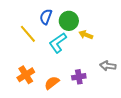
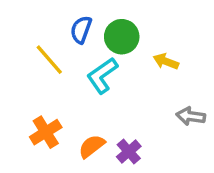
yellow arrow: (86, 35) -> (166, 61), moved
purple cross: (79, 77) -> (129, 152), moved, turned -32

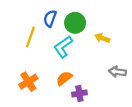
yellow line: (49, 60) -> (30, 37), turned 60
orange semicircle: (92, 146) -> (64, 78), moved
purple cross: (129, 152) -> (79, 94), turned 32

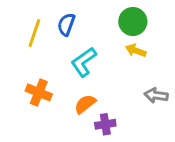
green circle: (75, 23) -> (133, 22), moved
yellow line: (30, 37) -> (34, 33), moved
orange cross: (28, 82) -> (39, 92), moved, turned -36

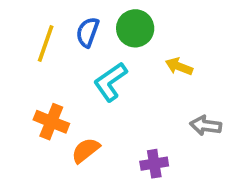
green circle: (133, 22) -> (135, 28), moved
orange semicircle: (85, 104) -> (86, 150), moved
purple cross: (105, 124) -> (154, 164), moved

